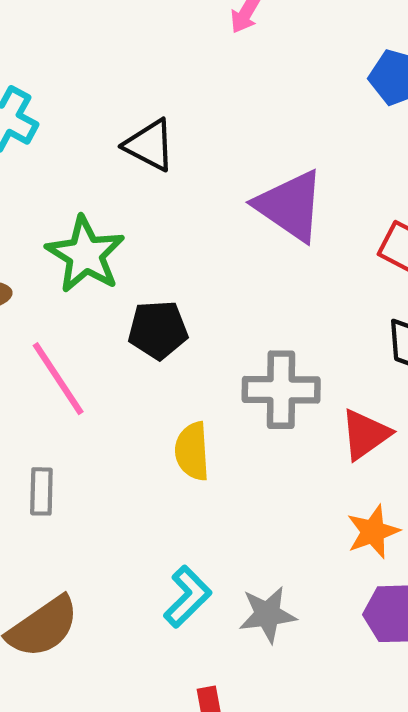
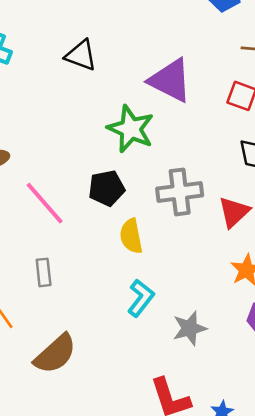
green star: (85, 254) -> (131, 129), moved
black pentagon: (158, 330) -> (107, 188), moved
cyan L-shape: (188, 597) -> (141, 298), moved

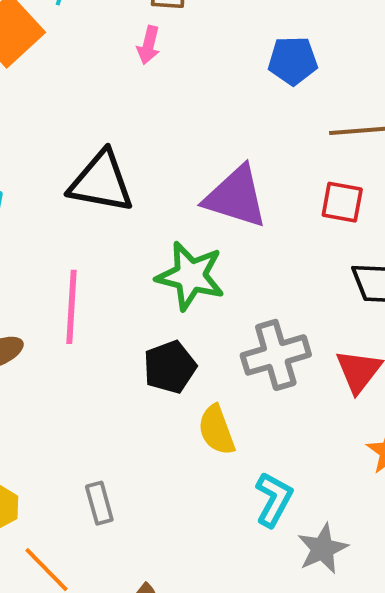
black triangle: (81, 55) -> (101, 182), size x1.4
pink line: (45, 203) -> (72, 307), moved, turned 54
cyan L-shape: (141, 298) -> (274, 499), moved

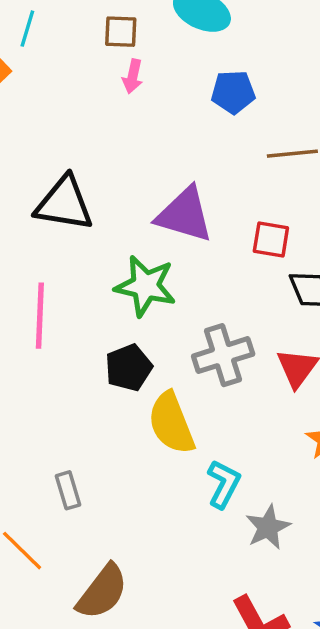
pink arrow: (149, 45) -> (133, 76), moved
red square: (342, 202) -> (271, 239), moved
yellow semicircle: (217, 430) -> (171, 423), size x1.4

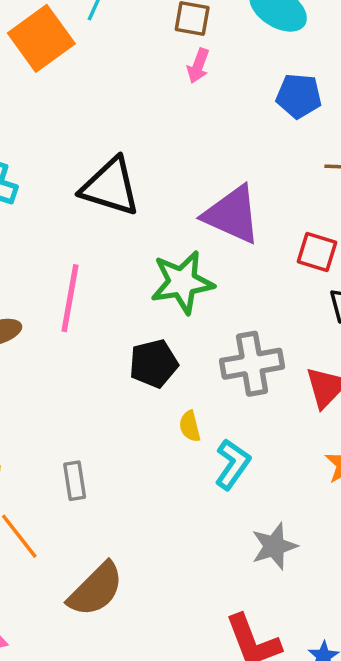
green star: (145, 286) -> (182, 282), turned -30
yellow semicircle: (171, 423) -> (190, 426), size x0.5
cyan L-shape: (224, 484) -> (233, 464), moved

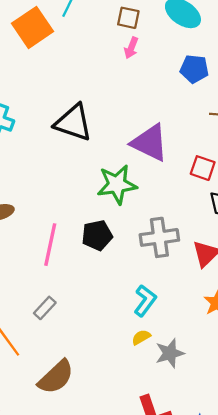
pink line: (70, 298) -> (50, 245), moved
yellow semicircle: (190, 426) -> (141, 337), moved, turned 72
gray rectangle: (75, 481) -> (45, 308), turned 50

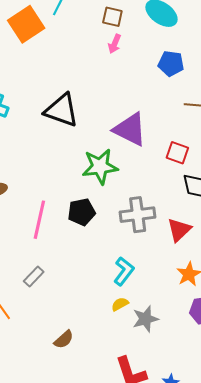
brown semicircle: (56, 377) -> (64, 339), moved, size x0.6

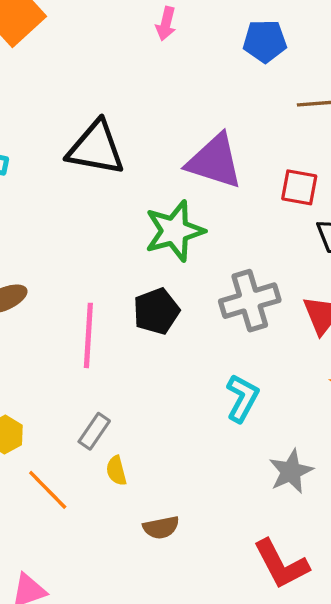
yellow semicircle: (120, 304) -> (116, 471), moved, turned -66
brown semicircle: (64, 339) -> (161, 527), turned 40

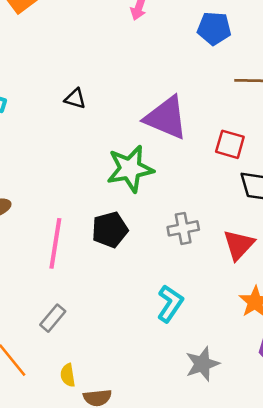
black triangle: (96, 148) -> (75, 99), size x0.5
gray cross: (250, 301) -> (183, 228), size x0.7
yellow semicircle: (116, 471) -> (68, 375), moved

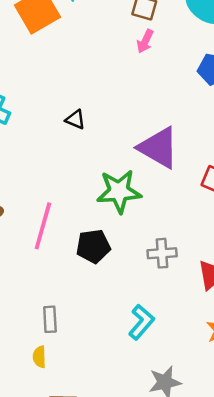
pink line: (55, 243) -> (43, 226), moved
gray rectangle: (53, 318) -> (50, 319), moved, turned -50
yellow semicircle: (68, 375) -> (39, 357), moved

